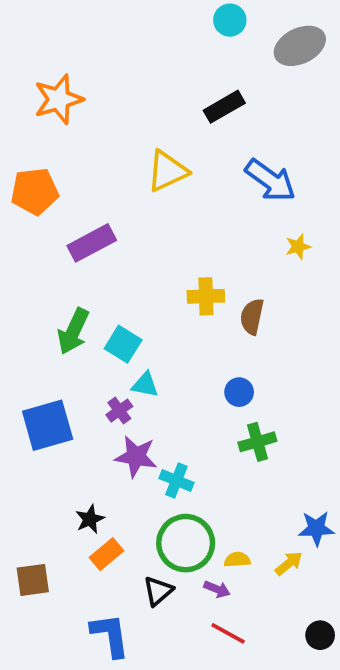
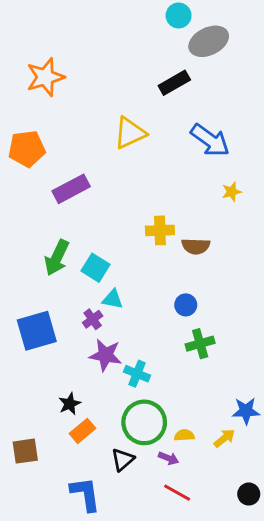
gray ellipse: (300, 46) -> (209, 41), moved
brown semicircle: (252, 317) -> (196, 246), turned -100

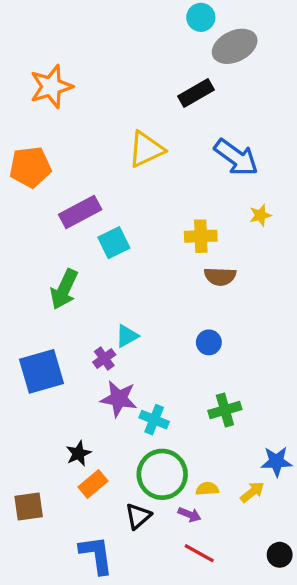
yellow cross: (160, 230) -> (201, 236), moved
cyan square: (95, 268) -> (114, 243), moved, turned 32
cyan triangle: (113, 299) -> (127, 336), turned -40
green cross: (200, 344) -> (225, 410), moved

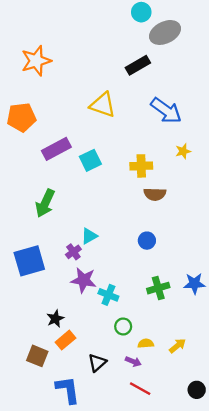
yellow triangle: (146, 149) -> (103, 105), turned 44
cyan square: (114, 243) -> (90, 160), moved
blue star: (276, 461) -> (194, 284), moved
green circle: (162, 474) -> (123, 326), moved, size x0.5
brown square: (29, 507) -> (37, 356), moved, turned 30

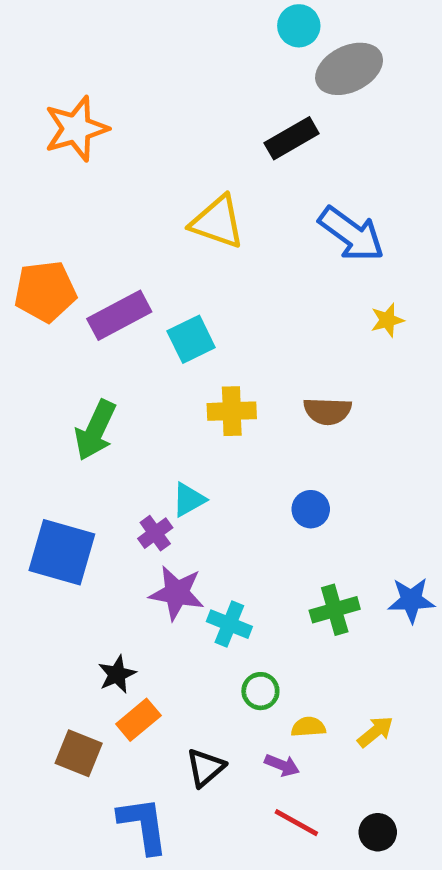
orange pentagon: (21, 117) -> (45, 291), moved
yellow cross: (141, 166) -> (232, 411), moved
blue square: (29, 261) -> (62, 552), turned 32
black circle: (197, 390) -> (378, 832), moved

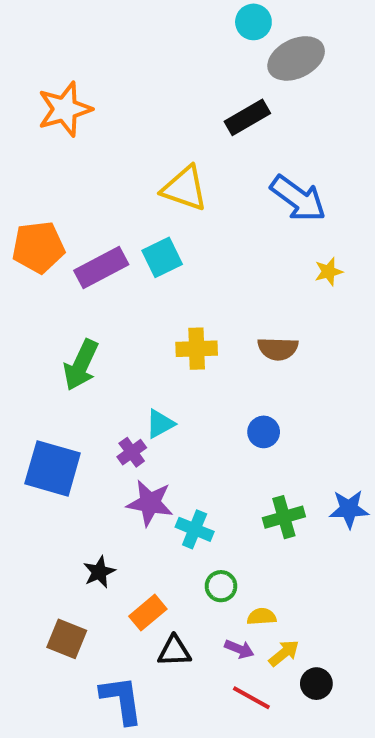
cyan square: (191, 339) -> (162, 257), moved
orange rectangle: (138, 720) -> (148, 613), moved
yellow arrow: (375, 732) -> (284, 653), moved
black triangle: (205, 768) -> (174, 651), turned 39
black circle: (378, 832) -> (316, 684), moved

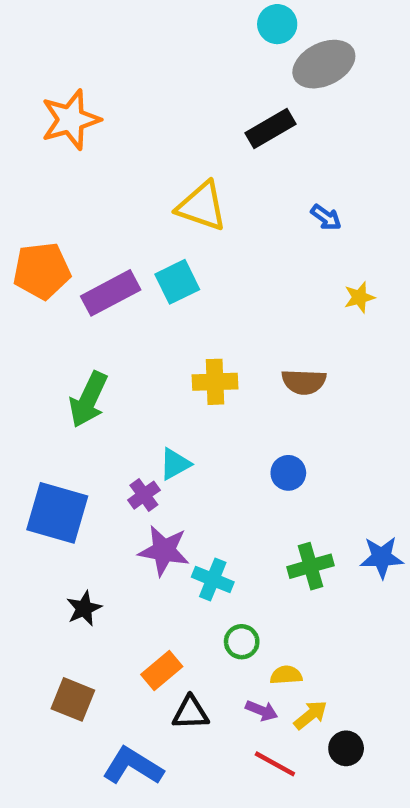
blue arrow: (298, 199) -> (326, 217), size x0.5
black star: (99, 572) -> (84, 608), moved
blue L-shape: (122, 700) -> (133, 766), turned -50

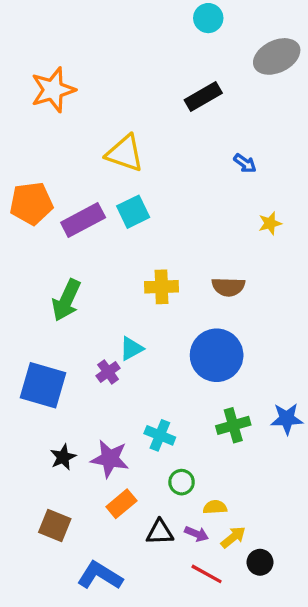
gray ellipse: (324, 64) -> (277, 56), moved
yellow triangle: (202, 206) -> (125, 153), moved
blue circle: (288, 473) -> (217, 355), size x2.0
purple star: (164, 551) -> (110, 459), moved
black triangle: (191, 713) -> (160, 532), moved

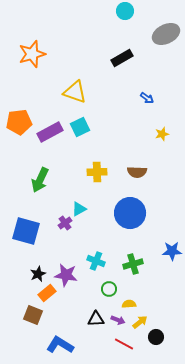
green cross: (233, 425) -> (133, 264), moved
orange rectangle: (121, 504) -> (47, 293), moved

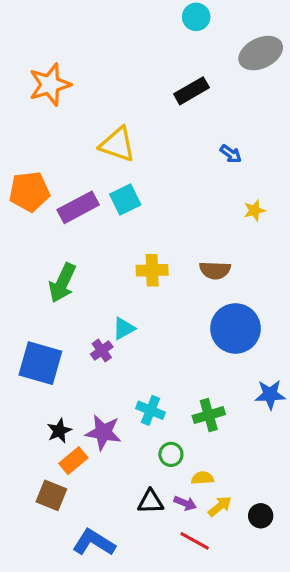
blue circle: (130, 213) -> (235, 328), moved
black circle: (156, 337) -> (261, 516), moved

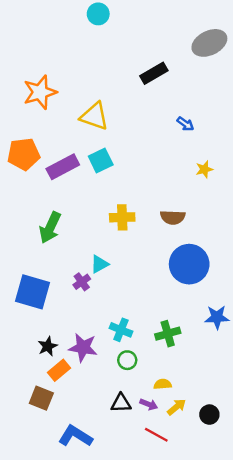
cyan circle: (196, 17) -> (98, 14), moved
orange star: (50, 85) -> (40, 92), moved
green circle: (171, 454) -> (127, 360), moved

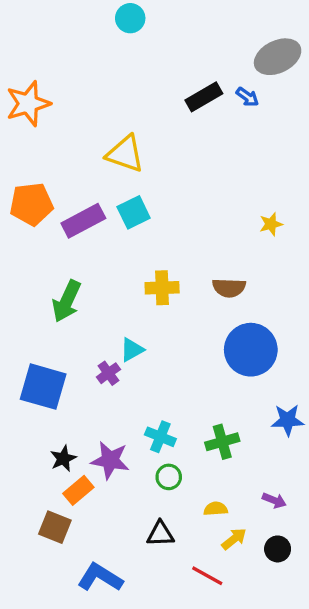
orange star: (40, 92) -> (28, 104), moved
blue arrow: (185, 124) -> (247, 97), moved
purple arrow: (149, 404) -> (274, 500), moved

